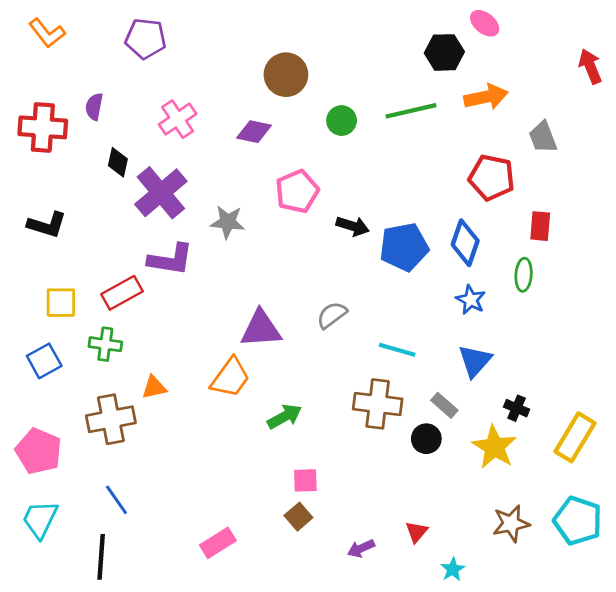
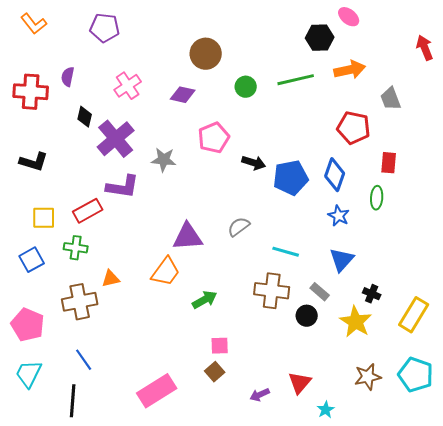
red triangle: (417, 532) -> (300, 383), size x1.4
pink rectangle: (218, 543) -> (157, 391), size x1.5

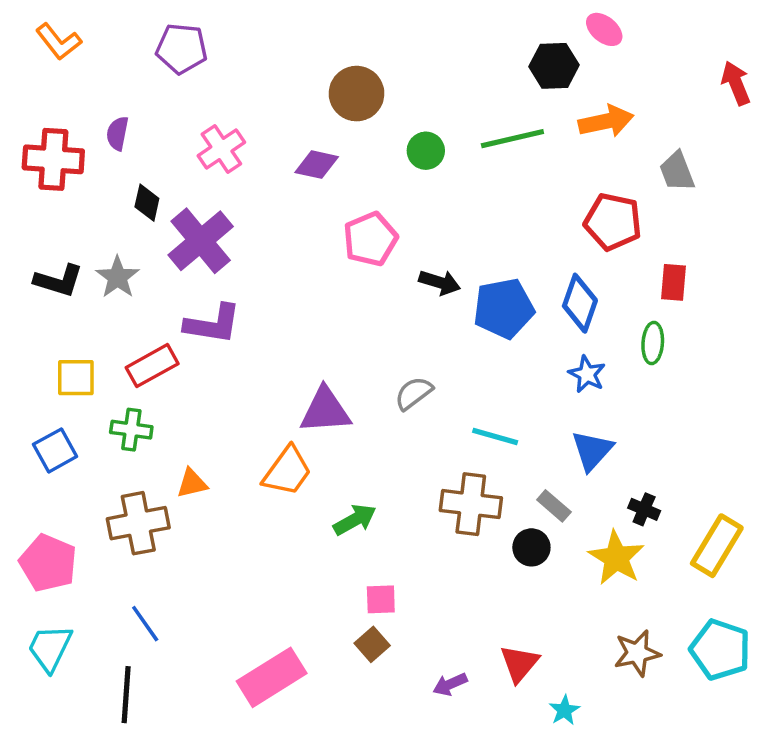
gray star: (164, 160) -> (117, 277), moved, turned 30

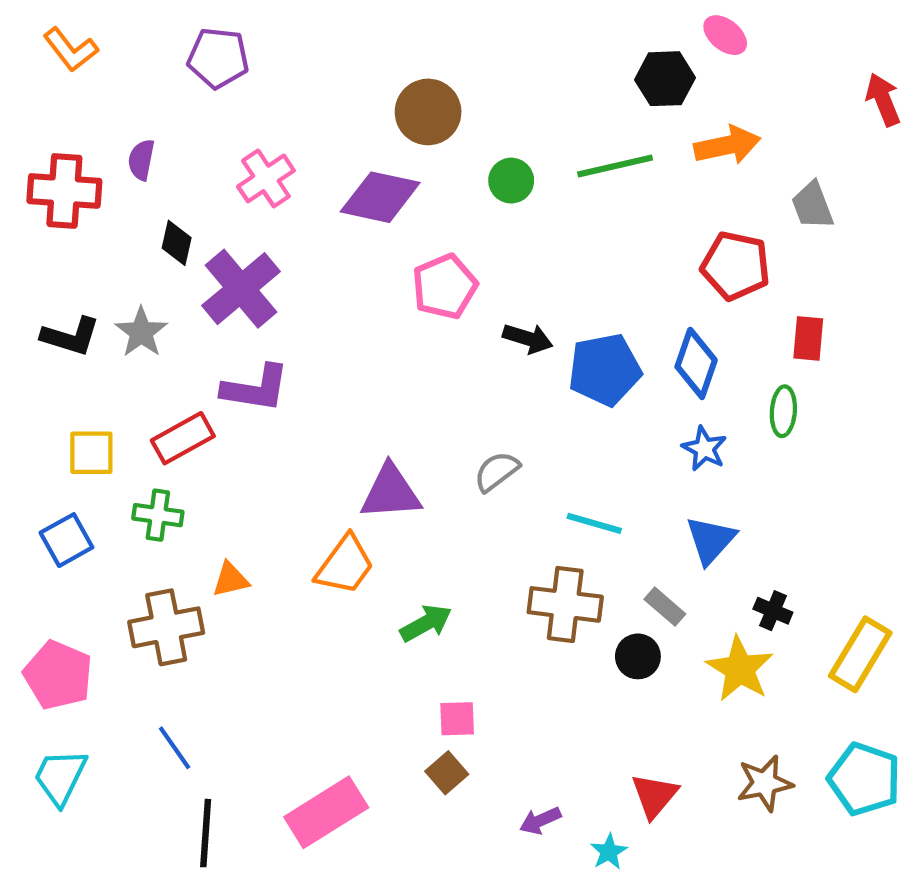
purple diamond: (317, 165) -> (380, 197), size x1.5
red triangle: (519, 663) -> (655, 796), moved
black line: (126, 695) -> (206, 833), moved
cyan star: (564, 710) -> (609, 852), moved

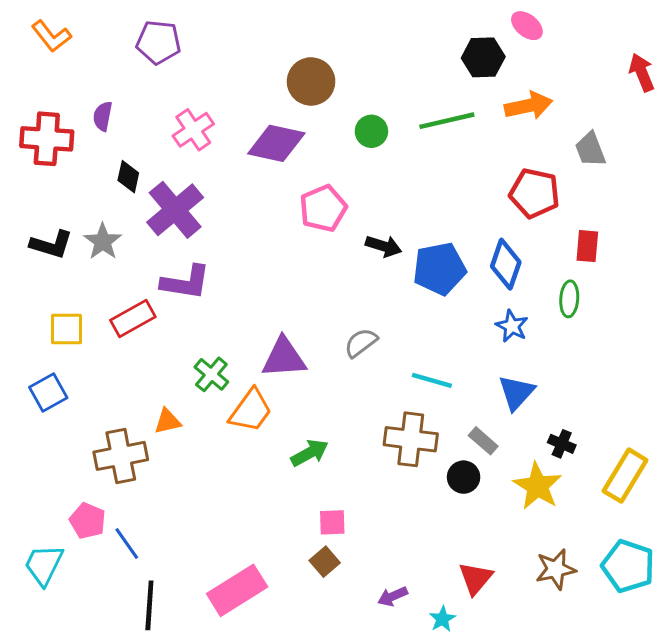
green cross: (158, 515) -> (211, 374), moved, turned 32
pink pentagon: (58, 675) -> (88, 521), moved, size x0.7

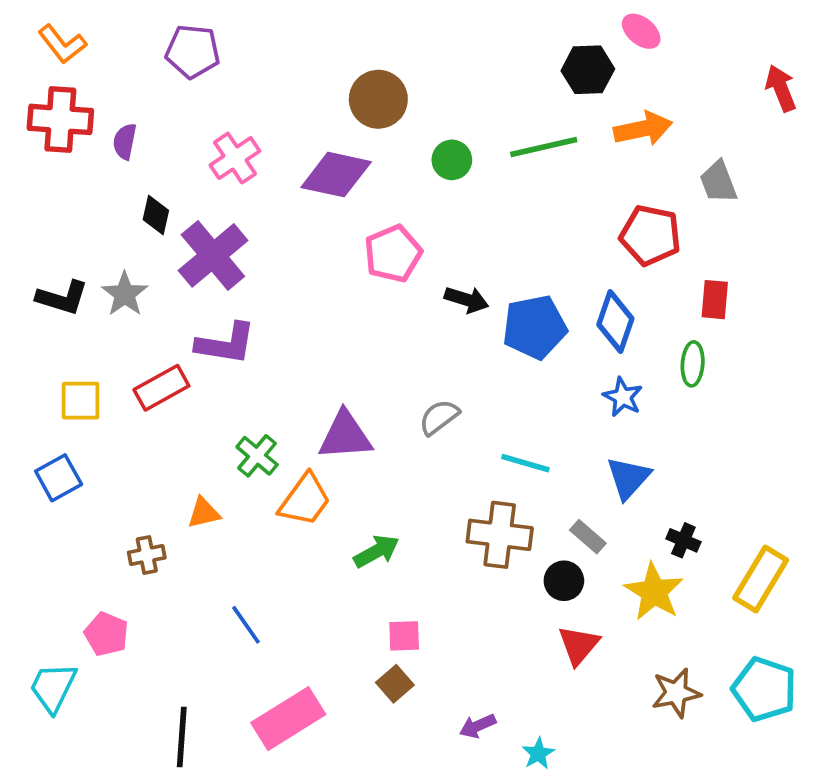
red cross: (47, 139) -> (60, 119), moved
brown cross: (121, 456) -> (147, 555), size x0.6
blue line: (127, 544) -> (246, 625), moved
red triangle: (476, 578) -> (579, 645), moved

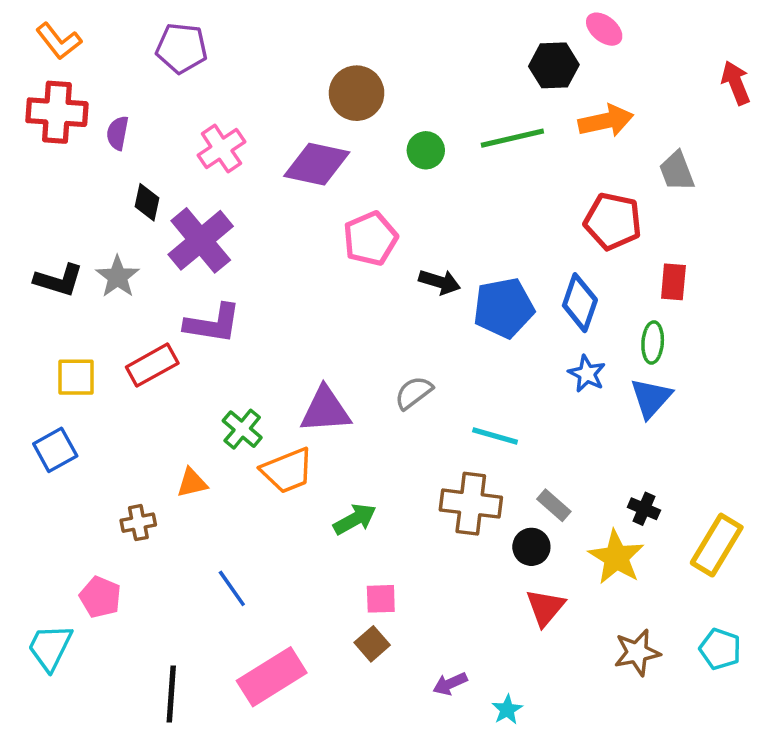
blue triangle: (628, 478) -> (651, 398), moved
orange trapezoid: (305, 500) -> (287, 471), turned 32
cyan pentagon: (764, 689) -> (720, 649), size x0.7

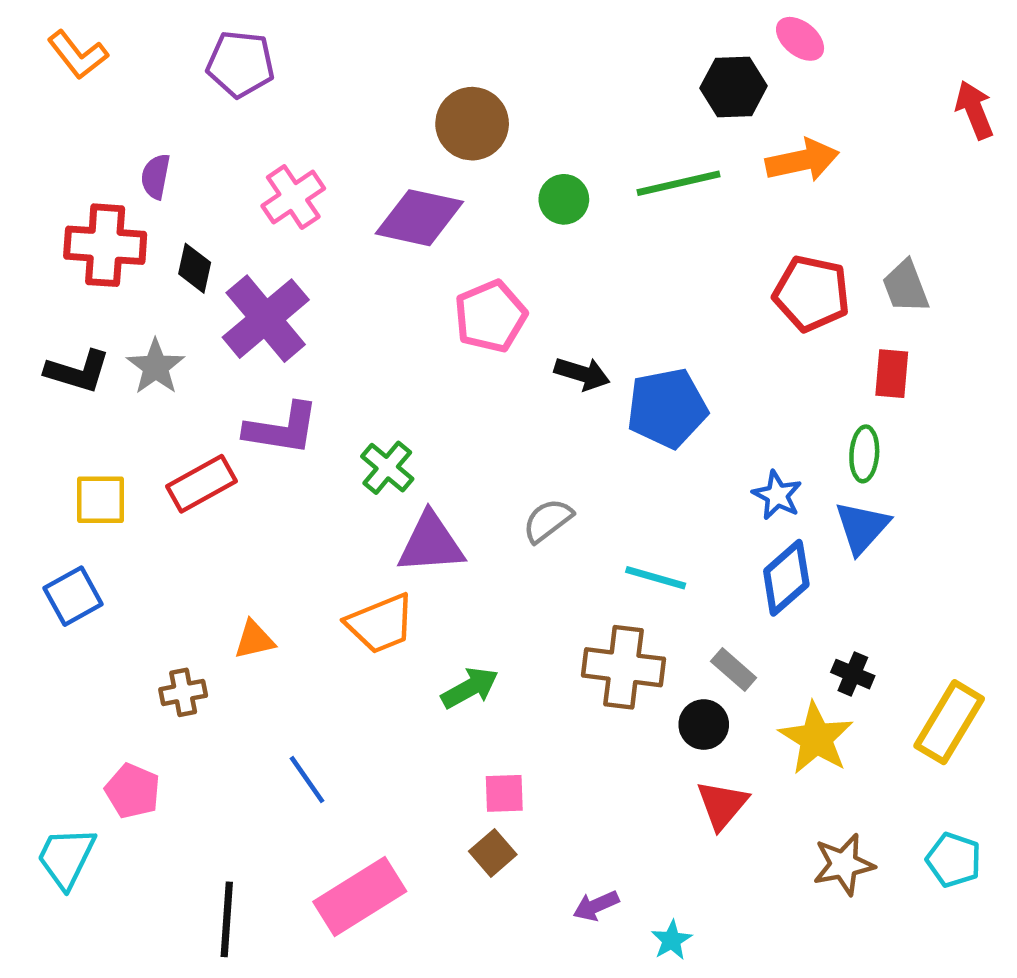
red cross: (57, 112) -> (105, 245), moved
gray trapezoid: (677, 171) -> (906, 286), moved
blue diamond: (580, 303) -> (786, 578), moved, turned 30
green cross: (242, 429) -> (387, 468), moved

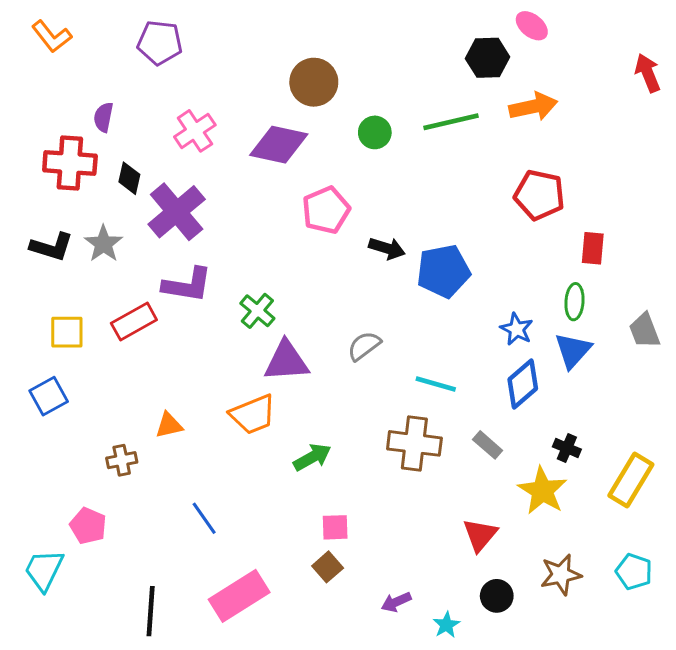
gray trapezoid: (906, 286) -> (645, 331), moved
black circle: (704, 725) -> (497, 596), moved

